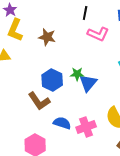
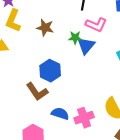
green star: (77, 74) -> (75, 38), moved
blue triangle: (88, 83) -> (86, 46), moved

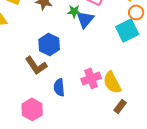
blue semicircle: (60, 114) -> (59, 87), turned -114
pink cross: (84, 118) -> (91, 78), moved

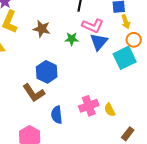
blue triangle: (85, 19) -> (99, 42), moved
yellow semicircle: (112, 82) -> (110, 110), size x0.6
brown rectangle: (120, 106) -> (128, 134), moved

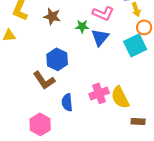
blue triangle: (99, 42) -> (100, 37), moved
yellow semicircle: (110, 110) -> (120, 97), size x1.6
brown rectangle: (128, 134) -> (138, 121), turned 56

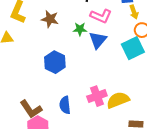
brown L-shape: (44, 80) -> (31, 109), moved
yellow semicircle: (120, 97) -> (118, 100), turned 95

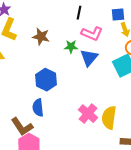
pink cross: (97, 96) -> (88, 114), turned -30
yellow semicircle: (118, 100) -> (109, 118), turned -60
blue semicircle: (65, 105) -> (38, 108), moved

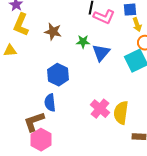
pink L-shape: (92, 34) -> (104, 17), moved
brown L-shape: (22, 127) -> (34, 122), turned 105

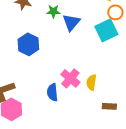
blue semicircle: (50, 103) -> (52, 92), moved
yellow semicircle: (121, 113) -> (91, 82), size x0.7

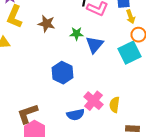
blue hexagon: (28, 44) -> (62, 73), moved
blue semicircle: (52, 92) -> (76, 115), turned -96

